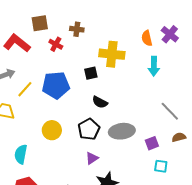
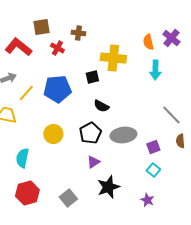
brown semicircle: (179, 137) -> (180, 141), turned -80
cyan square: (161, 166) -> (153, 170), moved, turned 32

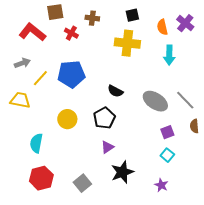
black square: (92, 77) -> (132, 15), moved
gray ellipse: (123, 135) -> (155, 101), moved, turned 40

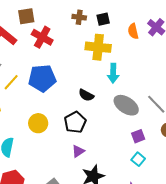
brown cross: (92, 18) -> (79, 17), moved
red cross: (71, 33) -> (42, 37), size x1.5
cyan arrow: (169, 55) -> (113, 73), moved

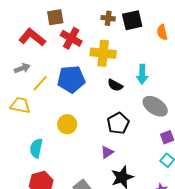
black square: (103, 19) -> (132, 20), size x1.5
yellow cross: (98, 47) -> (103, 53), moved
black semicircle: (86, 95) -> (115, 85), moved
black pentagon: (75, 122) -> (118, 123), moved

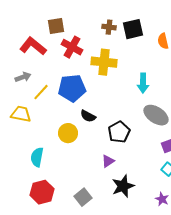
black semicircle: (115, 85) -> (88, 116), moved

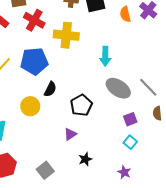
black semicircle: (88, 116) -> (50, 89), turned -91
black star: (123, 186) -> (85, 159), size x0.6

